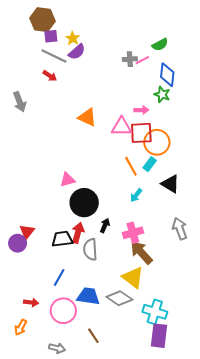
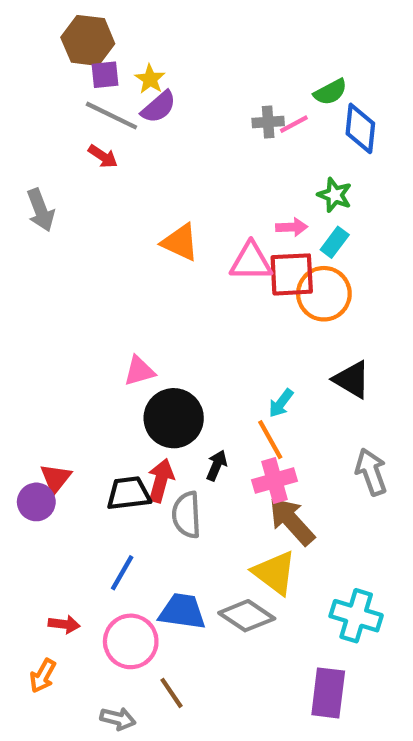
blue diamond: (167, 75) -> (360, 128), moved
cyan rectangle: (150, 164) -> (335, 242), moved
orange line: (131, 166) -> (270, 440), moved
cyan cross: (155, 312) -> (356, 616), moved
brown line: (93, 336) -> (172, 693), moved

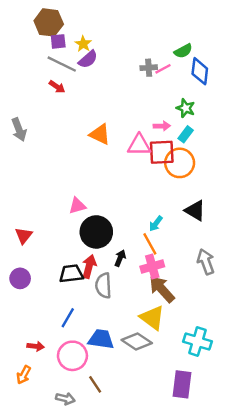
gray arrow: (41, 210) -> (19, 130), moved
red triangle: (56, 478) -> (24, 236), moved

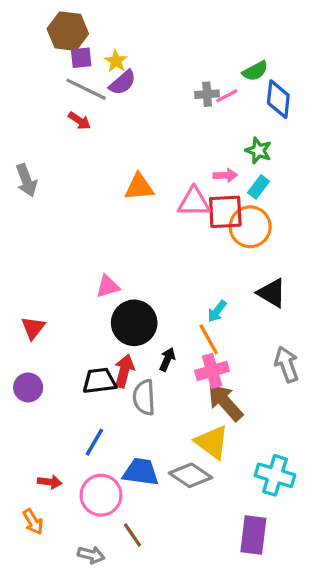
orange triangle: (100, 134) -> (139, 187), turned -30
orange arrow: (24, 375) -> (33, 522), turned -60

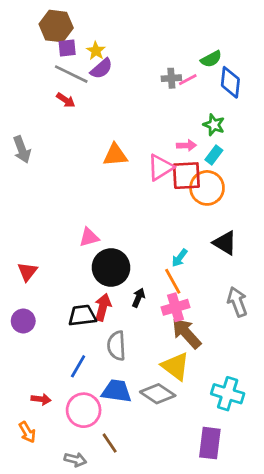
pink triangle: (194, 202) -> (160, 167), turned -32
gray semicircle: (144, 397) -> (116, 346), moved

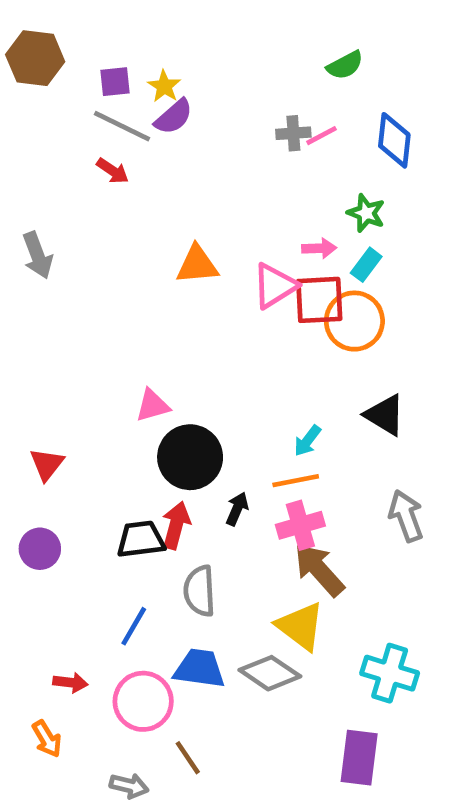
brown hexagon: (56, 26) -> (35, 58), moved
green semicircle: (211, 59) -> (345, 65), moved
orange line: (173, 281) -> (296, 481), turned -72

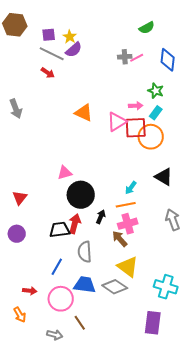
orange triangle: (197, 265) -> (84, 113), turned 30
brown arrow: (319, 570) -> (120, 239), moved, size x0.7

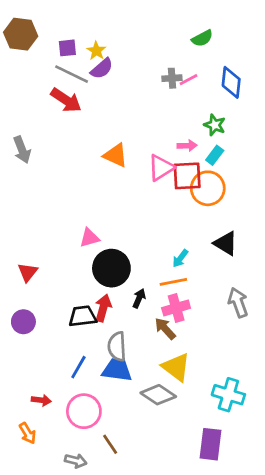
red arrow: (48, 73) -> (66, 100), size x1.6
blue trapezoid: (85, 285) -> (117, 370), moved

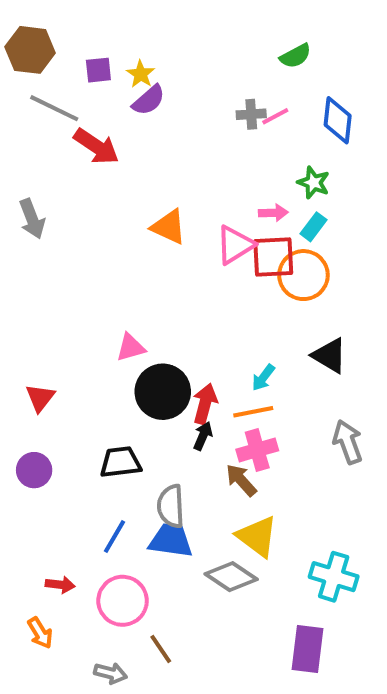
gray line: (72, 74) -> (54, 108), moved
red arrow: (103, 308) -> (205, 404), moved

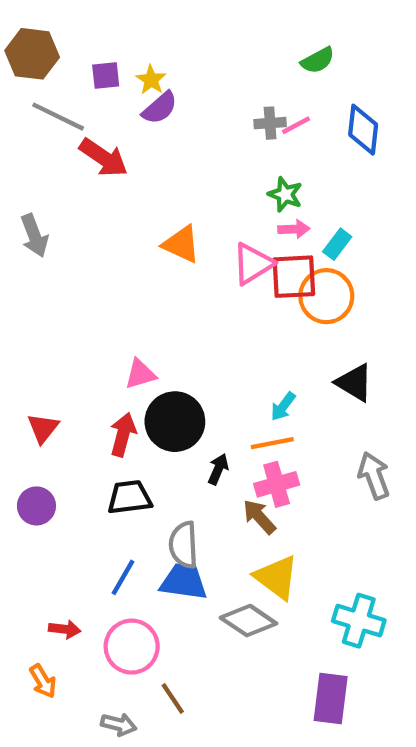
green star: (314, 183) -> (285, 194), moved
red arrow: (205, 404) -> (123, 435), moved

